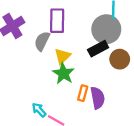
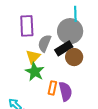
gray semicircle: (42, 41) -> (45, 43), moved
brown circle: (120, 59) -> (74, 57), moved

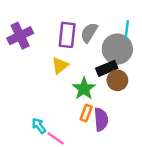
gray semicircle: (45, 43) -> (89, 33), moved
yellow triangle: (33, 57) -> (60, 65), moved
green star: (35, 72) -> (84, 89), moved

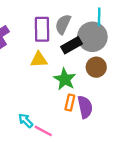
yellow triangle: (60, 65) -> (39, 60), turned 42
black rectangle: (107, 68) -> (71, 45), moved

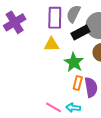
cyan arrow: (26, 121) -> (73, 108), moved, turned -40

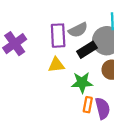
gray semicircle: (73, 14) -> (78, 30), turned -138
green star: (74, 62) -> (82, 83), turned -30

